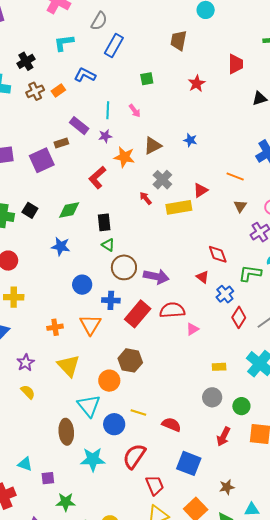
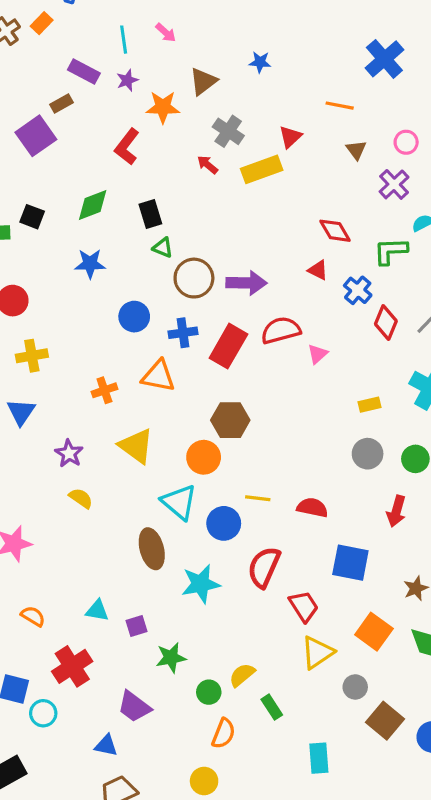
orange triangle: (90, 325) -> (158, 376), turned -40

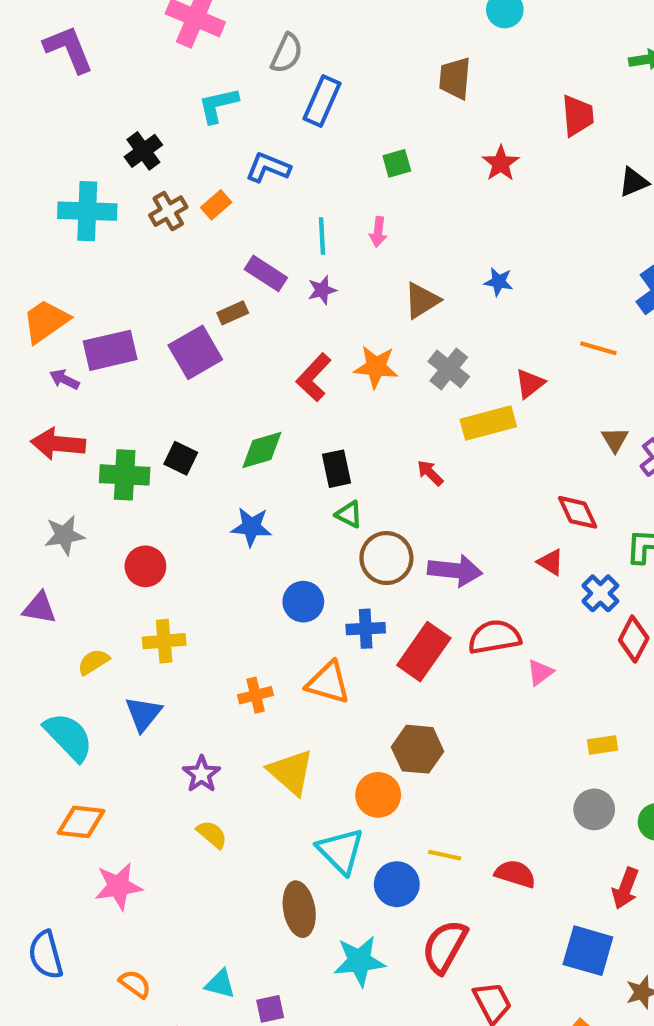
pink arrow: (166, 33) -> (378, 232), turned 50
orange star: (163, 107) -> (376, 367), moved
brown triangle: (356, 150) -> (615, 440), moved
red arrow: (208, 165) -> (430, 473), moved
blue square: (350, 563) -> (588, 951), moved

